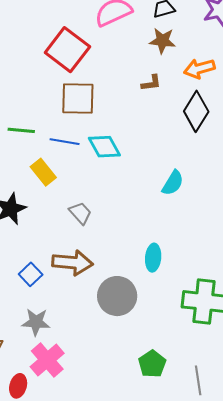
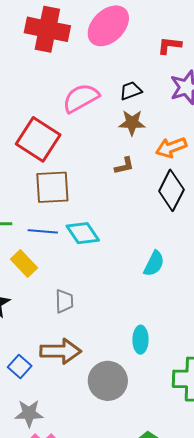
gray trapezoid: (80, 213) -> (64, 301), turned 45

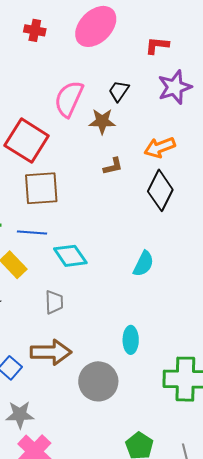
red cross: (47, 29) -> (35, 30), size x0.5
black trapezoid: (131, 91) -> (119, 91), turned -35
pink semicircle: (81, 98) -> (69, 99), turned -36
brown star: (132, 123) -> (102, 121), moved
cyan diamond: (83, 233) -> (70, 256), moved

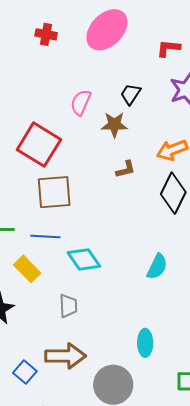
pink semicircle: (69, 99) -> (81, 102), size x0.7

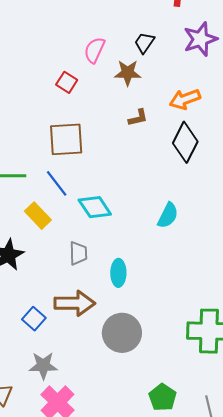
red square: (39, 145) -> (67, 82), moved, size x0.5
blue line: (45, 236) -> (57, 183), turned 48
cyan ellipse: (145, 343) -> (118, 273), moved

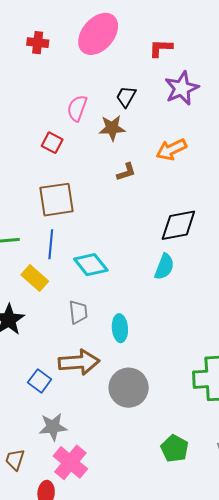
black diamond: (185, 142) -> (178, 225), moved, turned 57
blue line: (57, 183) -> (51, 244), turned 48

